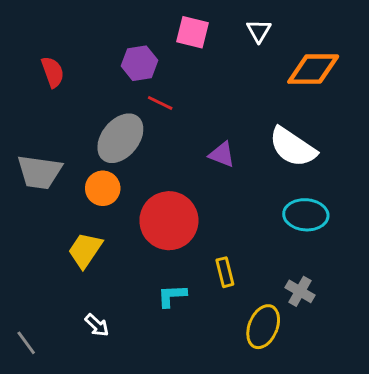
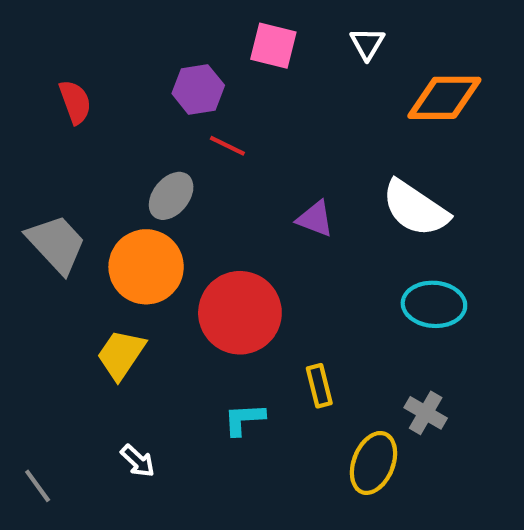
gray ellipse: (120, 138) -> (171, 196), size x0.7
gray trapezoid: (39, 172) -> (56, 244), turned -141
orange circle: (103, 188) -> (146, 267), size x1.5

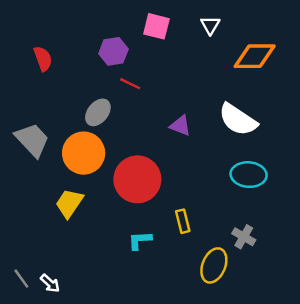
white arrow: (138, 461) -> (50, 283), moved

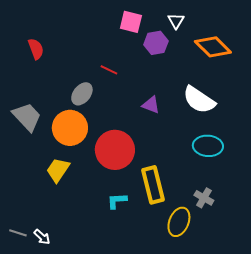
purple hexagon: (113, 51) -> (156, 43), moved
orange diamond: (255, 56) -> (213, 47), turned 45
yellow rectangle: (183, 221) -> (153, 185), size x1.8
gray line: (21, 279) -> (18, 233), turned -36

